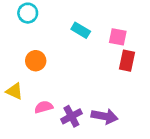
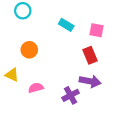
red rectangle: (127, 61) -> (90, 55), moved, turned -35
purple cross: (71, 116) -> (71, 95), moved
purple arrow: (105, 116) -> (90, 81), moved

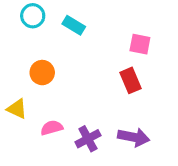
cyan rectangle: (66, 25) -> (74, 25), moved
purple arrow: (90, 81) -> (134, 137), moved
purple cross: (71, 95) -> (88, 139), moved

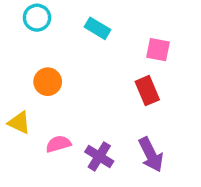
cyan rectangle: (74, 25) -> (97, 28), moved
purple arrow: (134, 137) -> (151, 155), turned 52
purple cross: (88, 139) -> (99, 156), turned -30

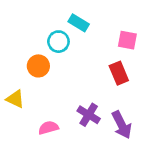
cyan circle: (37, 18) -> (58, 42), moved
pink semicircle: (58, 144) -> (48, 128), moved
purple cross: (99, 156) -> (89, 115), moved

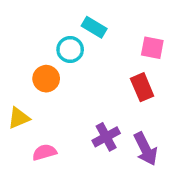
yellow triangle: (15, 99) -> (19, 118), turned -48
purple cross: (89, 115) -> (106, 137), turned 30
pink semicircle: (48, 128) -> (44, 152), moved

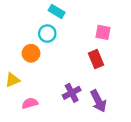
cyan rectangle: (94, 27) -> (57, 11), moved

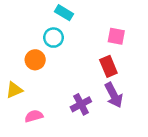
purple arrow: (98, 101) -> (114, 95), moved

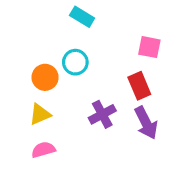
cyan circle: (53, 38) -> (75, 62), moved
yellow triangle: (14, 90) -> (40, 114), moved
purple cross: (81, 104) -> (102, 114), moved

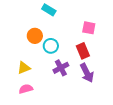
cyan circle: (75, 62) -> (51, 46), moved
orange circle: (45, 77) -> (35, 36), moved

